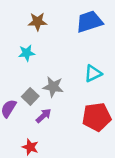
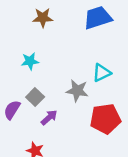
cyan star: (27, 53) -> (30, 61), moved
gray star: (53, 87) -> (77, 91), moved

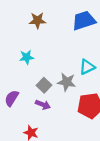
gray square: (35, 97) -> (44, 85), moved
purple arrow: (49, 117) -> (43, 105), turned 64

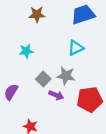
cyan triangle: (87, 67) -> (76, 48), moved
purple arrow: (43, 105) -> (56, 95), moved

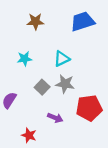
cyan triangle: (76, 48) -> (62, 59), moved
purple arrow: (56, 95) -> (55, 118), moved

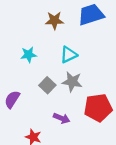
brown star: (35, 22) -> (54, 20), moved

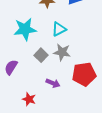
cyan star: (29, 55) -> (25, 29), size x1.6

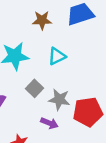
gray star: (62, 52) -> (59, 100), moved

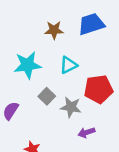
red pentagon: (88, 112) -> (99, 89), moved
purple arrow: (49, 123) -> (86, 132), moved, turned 140

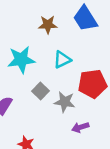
blue trapezoid: (91, 24) -> (85, 19), turned -104

